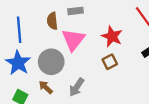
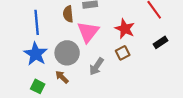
gray arrow: (77, 87) -> (96, 67), moved

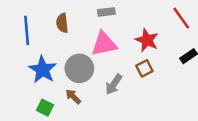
brown semicircle: (68, 14) -> (62, 23), moved
blue line: (37, 22) -> (27, 30), moved
pink triangle: (88, 32) -> (104, 44), turned 40

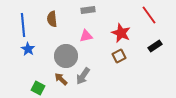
pink triangle: (104, 44) -> (86, 36), size x0.6
blue star: (43, 70) -> (28, 49), moved, size x0.6
gray arrow: (114, 84) -> (83, 76), moved

